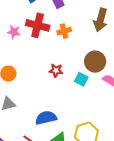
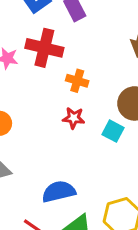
orange cross: (64, 31) -> (77, 81), moved, turned 32

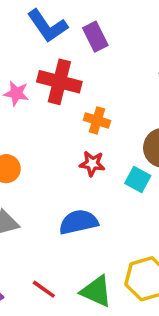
blue semicircle: (59, 192) -> (78, 222), moved

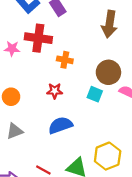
red star: (92, 164) -> (55, 91), moved

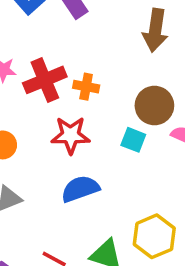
red cross: (38, 38) -> (45, 80), moved, turned -30
red star: (55, 91) -> (71, 135), size x1.5

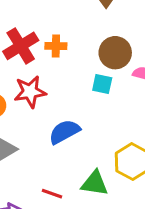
red star: (71, 135) -> (30, 92), moved

